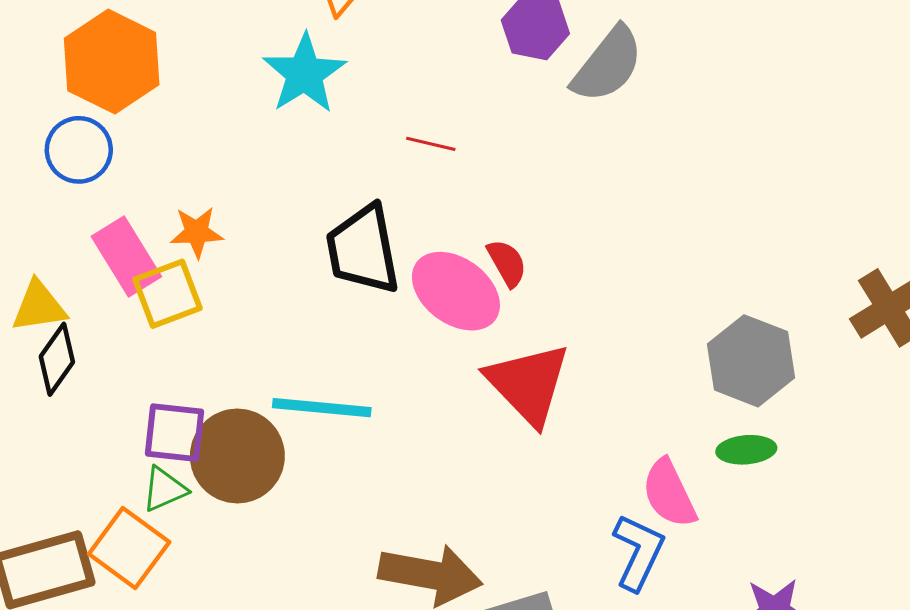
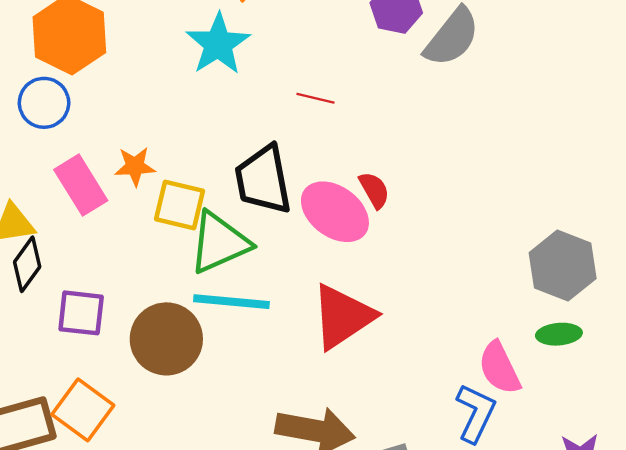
yellow square: (167, 294) -> (179, 205), moved, turned 34
red triangle: (528, 384) -> (343, 317), moved, turned 40
purple square: (174, 433) -> (81, 313), moved
green triangle: (164, 489) -> (219, 243), moved, size x1.8

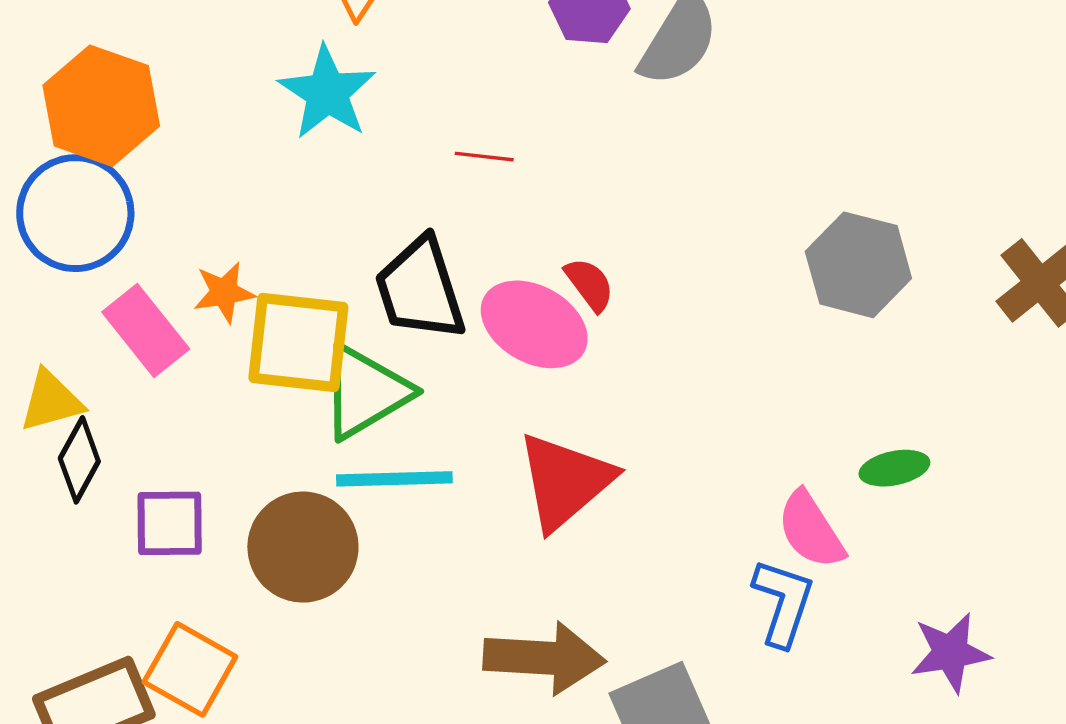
blue circle: (44, 103) -> (75, 213), size x1.5
yellow square: (179, 205) -> (298, 343), size x1.4
gray hexagon: (563, 266) -> (858, 265), moved

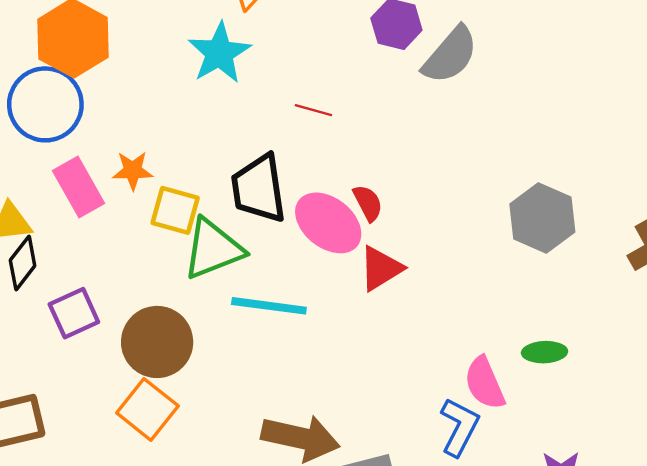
yellow square: (298, 343) -> (175, 210), size x0.7
cyan line: (394, 479) -> (269, 306), moved
red triangle: (565, 481) -> (381, 268), moved, size x0.7
purple square: (170, 523) -> (74, 313), turned -33
orange square: (190, 669) -> (147, 409), moved

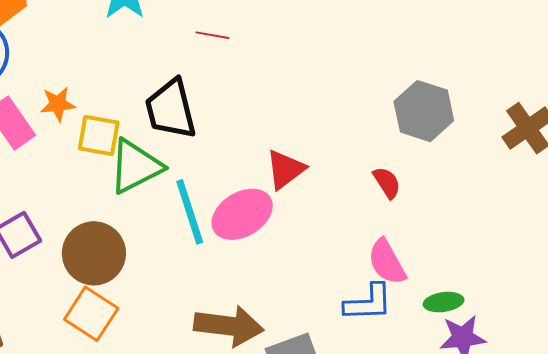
red semicircle: (368, 203) -> (387, 183), moved
pink ellipse: (328, 223) -> (242, 214), moved, turned -64
cyan line: (269, 306) -> (190, 212), turned 70
green ellipse: (545, 352) -> (444, 302), moved
blue L-shape: (459, 427) -> (368, 303), turned 66

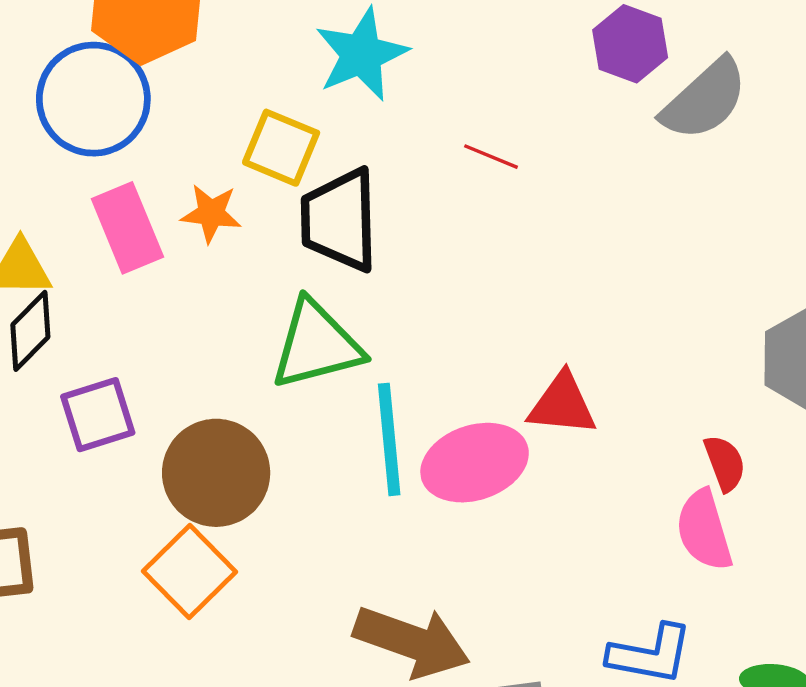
black trapezoid: (171, 109) -> (340, 220), moved
yellow square: (99, 135) -> (281, 148), moved
red triangle: (285, 169) -> (562, 404), turned 30
pink semicircle: (387, 262) -> (704, 530), moved

